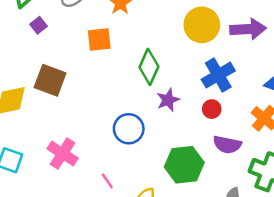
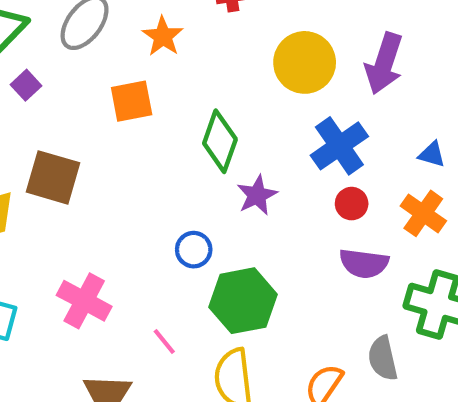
purple arrow: (248, 29) -> (384, 63), turned 116
red circle: (212, 109) -> (352, 204), moved
blue circle: (129, 129) -> (194, 250), size x0.7
green hexagon: (184, 165) -> (243, 301), moved

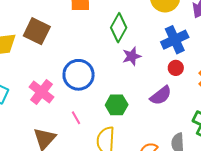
blue circle: (194, 250) -> (79, 75), moved, size x1.8
purple semicircle: (364, 263) -> (161, 95), moved, turned -55
green hexagon: (243, 301) -> (117, 105), size x0.7

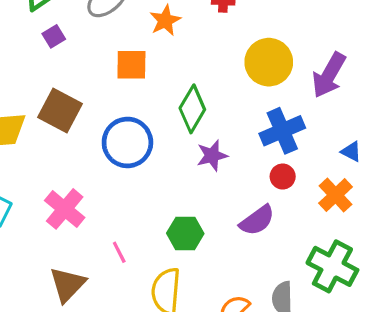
blue circle: (79, 75) -> (127, 142), moved

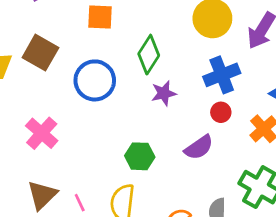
pink line: (119, 252) -> (80, 203), moved

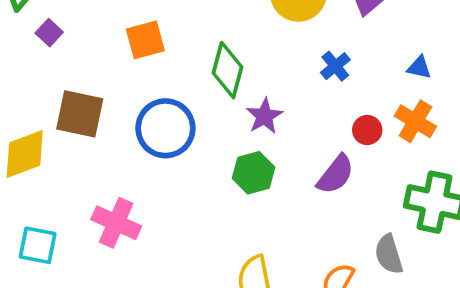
blue cross: (222, 75) -> (335, 66), size x0.6
red circle: (221, 112) -> (367, 130), moved
green hexagon: (140, 156) -> (254, 173), moved

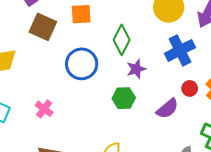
blue cross: (335, 66) -> (180, 50), size x1.8
brown square: (80, 114) -> (43, 27), moved
pink cross: (116, 223) -> (44, 109), size x0.7

